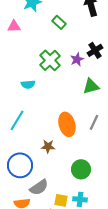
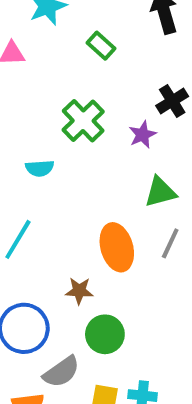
purple star: (77, 59) -> (142, 135), moved
green triangle: (91, 86) -> (160, 192), moved
green circle: (81, 169) -> (105, 334), moved

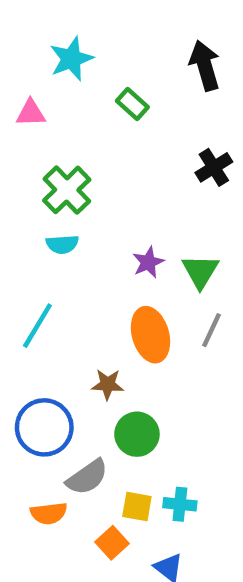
green cross: (83, 121) -> (67, 190), moved
purple star: (142, 135) -> (148, 262), moved
green triangle: (160, 192) -> (200, 271), turned -44

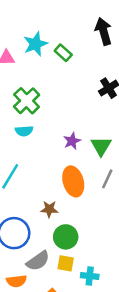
cyan star: (71, 59) -> (35, 44), moved
yellow square: (137, 507) -> (66, 263), moved

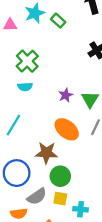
orange ellipse: (73, 181) -> (67, 129), turned -35
brown star: (49, 209) -> (46, 153), size x1.5

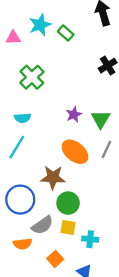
cyan semicircle: (25, 87) -> (23, 118), moved

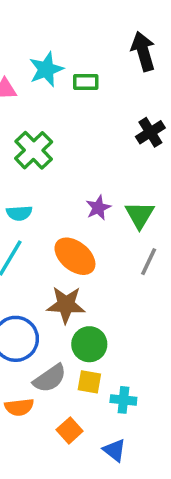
green rectangle: (66, 33) -> (86, 82), turned -42
orange ellipse: (75, 152) -> (75, 256), moved

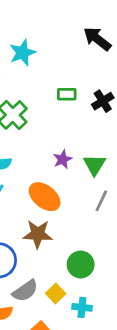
black arrow: (143, 51) -> (97, 39), turned -36
green rectangle: (86, 82) -> (67, 94), moved
green circle: (89, 344) -> (81, 264), moved
yellow square: (89, 382) -> (56, 294), turned 36

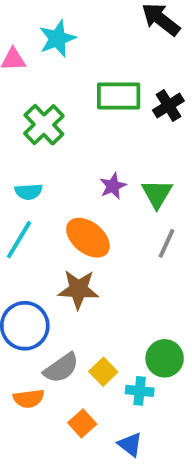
green rectangle: (67, 94) -> (119, 96), size x1.6
green circle: (81, 264) -> (165, 358), moved

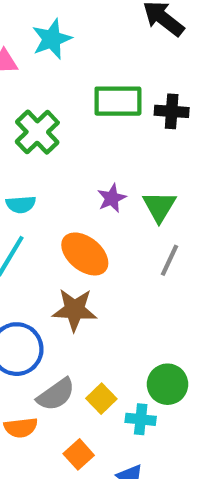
black cross: (168, 106) -> (172, 111), turned 36

